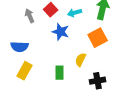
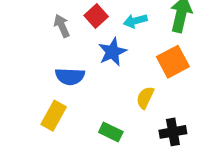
blue star: (61, 32) -> (112, 52), turned 30
blue semicircle: (20, 47) -> (70, 76), moved
green rectangle: (60, 73) -> (111, 132), moved, turned -64

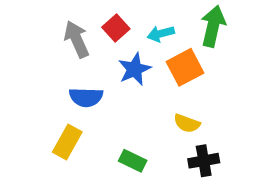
gray arrow: (62, 26) -> (77, 39), size x1.4
orange square: (173, 62) -> (185, 67), moved
yellow semicircle: (145, 98) -> (187, 123), moved, turned -95

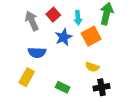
cyan arrow: (161, 34) -> (78, 18), turned -80

